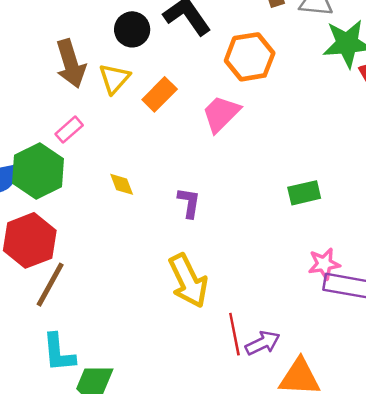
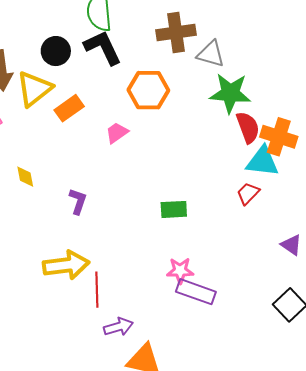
yellow triangle: (114, 78) -> (34, 89), size x1.4
pink trapezoid: (221, 114) -> (117, 133), size x0.7
yellow arrow: (188, 281) -> (66, 265), turned -81
red line: (234, 334) -> (97, 290), moved

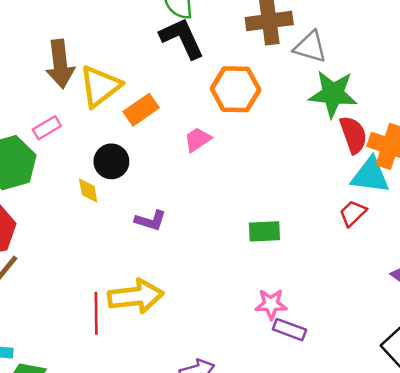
black circle: (56, 51) -> (111, 161), moved
purple L-shape: (78, 201) -> (150, 221), turned 88
red line: (97, 290) -> (96, 313), moved
purple rectangle: (196, 292) -> (290, 330), size x0.7

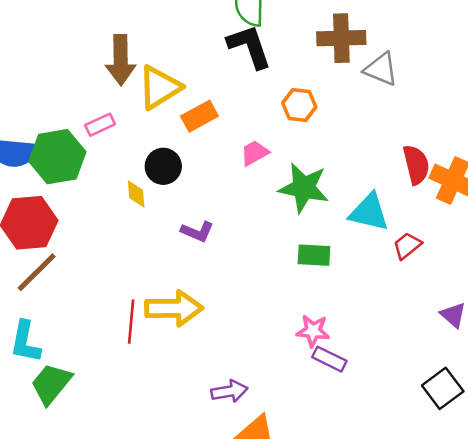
orange hexagon: (236, 89) -> (299, 105), size x0.7
green star: (333, 94) -> (304, 188), moved
cyan triangle: (370, 176) -> (369, 212), moved

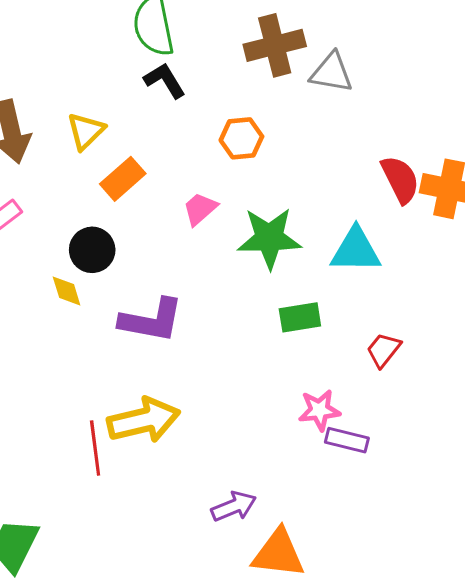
black L-shape: (249, 46) -> (165, 80), size x0.7
yellow triangle: (160, 87) -> (86, 131), moved, size x0.7
purple L-shape: (197, 232) -> (151, 320), size x1.6
red trapezoid: (407, 246) -> (384, 350), moved

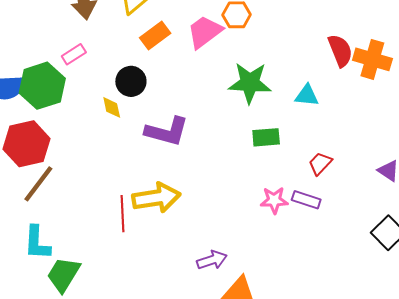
pink trapezoid: (200, 209) -> (205, 32), moved, size x1.5
cyan triangle: (356, 250) -> (307, 95), size x0.7
purple rectangle: (347, 440) -> (306, 200), moved

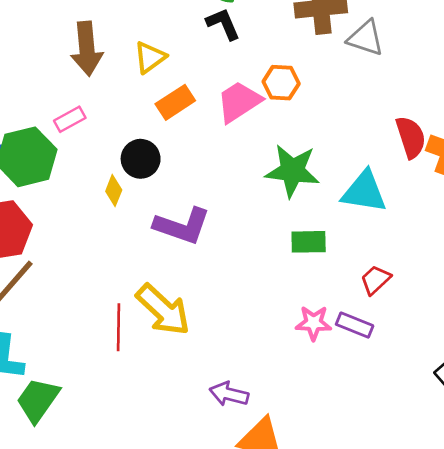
cyan triangle: (307, 95) -> (364, 192), size x1.5
yellow diamond: (112, 107) -> (114, 191), turned 30
yellow arrow: (156, 198) -> (163, 310), turned 48
purple arrow: (212, 260) -> (229, 394), turned -152

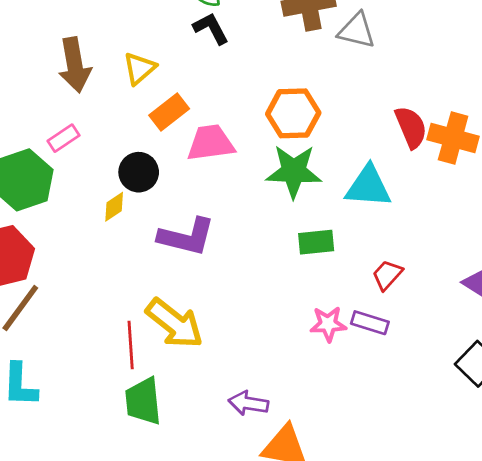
orange hexagon: (281, 83) -> (293, 113), moved, size x1.4
pink trapezoid: (239, 102) -> (211, 143), moved, turned 30
yellow diamond: (114, 191) -> (114, 207), turned 40
green trapezoid: (38, 400) -> (143, 401), moved, turned -36

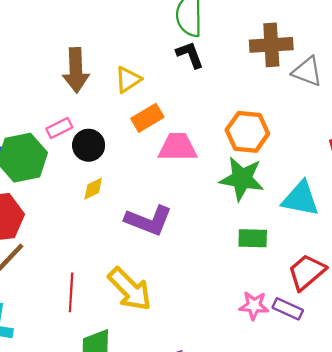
black circle: (139, 172) -> (89, 145), moved
red trapezoid: (387, 275) -> (307, 272), size x1.5
red line: (131, 345) -> (71, 292), moved

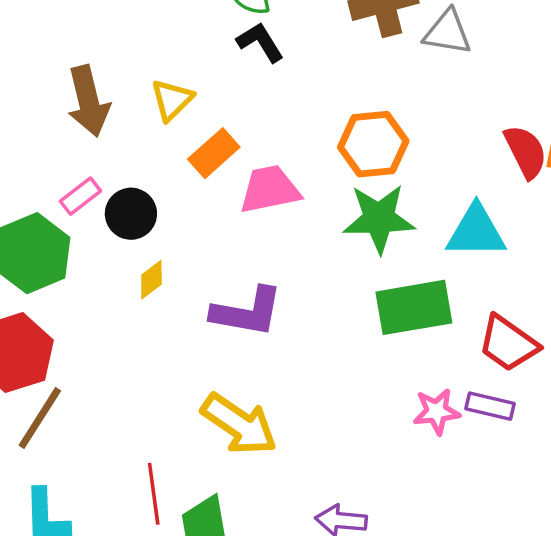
green rectangle: (253, 238) -> (414, 307), size x1.6
red trapezoid: (307, 272) -> (508, 343), turned -93
red line: (71, 292) -> (154, 494), moved

